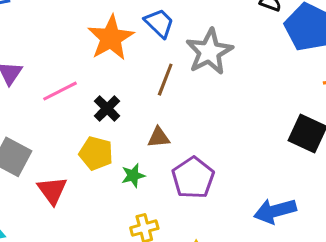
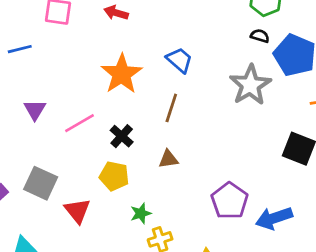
blue trapezoid: (159, 23) -> (179, 60), moved
gray star: (209, 52) -> (250, 85), moved
green star: (133, 176) -> (141, 213), moved
purple pentagon: (193, 178) -> (230, 201), moved

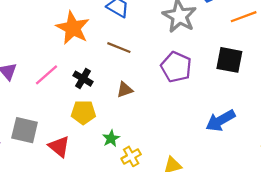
brown line: (171, 108) -> (119, 48), turned -75
purple pentagon: (230, 201) -> (176, 67), moved

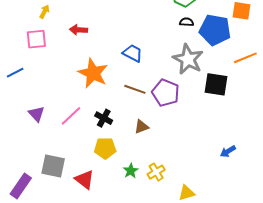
black square: (229, 60) -> (216, 84), moved
purple pentagon: (176, 67) -> (166, 93), moved
blue arrow: (220, 121) -> (228, 151), size x0.6
yellow cross: (131, 156) -> (156, 172), moved

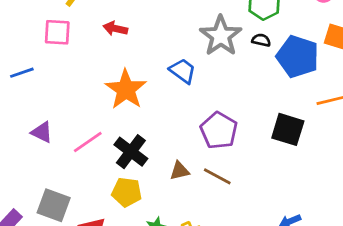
gray star: (188, 59) -> (221, 36), moved
brown line: (135, 89) -> (217, 176), moved
purple triangle: (36, 114) -> (42, 132), turned -30
black cross: (104, 118) -> (131, 152), size x1.4

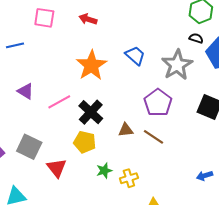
gray star: (221, 36) -> (177, 65), moved

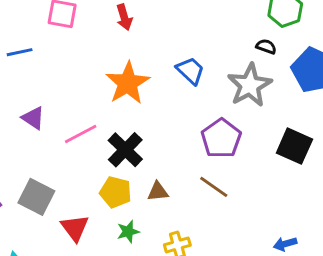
red arrow: (88, 19) -> (124, 17), turned -126
black semicircle: (196, 38) -> (266, 47), moved
brown triangle: (126, 130) -> (158, 192), moved
green star: (104, 171) -> (128, 232), moved

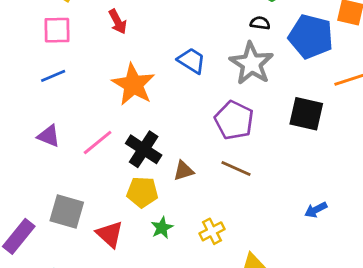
blue line: (20, 52) -> (53, 76), moved
brown triangle: (158, 192) -> (184, 171), moved

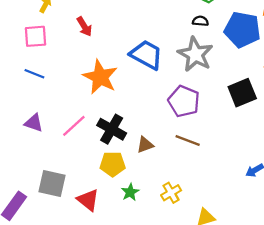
blue trapezoid: (191, 61) -> (146, 55), size x1.4
blue line: (53, 76) -> (34, 74), turned 48
black square: (306, 114) -> (242, 93), turned -32

